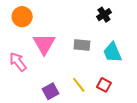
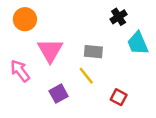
cyan trapezoid: (112, 52) -> (138, 43), moved
yellow line: (79, 85) -> (86, 76), moved
purple square: (50, 91) -> (59, 94), moved

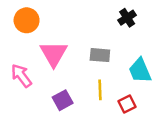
cyan trapezoid: (138, 43) -> (140, 71), moved
yellow line: (86, 76) -> (100, 90), moved, turned 36
red square: (119, 97) -> (127, 104), turned 35

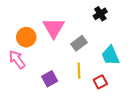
orange circle: (27, 20) -> (26, 37), moved
pink triangle: (54, 54) -> (54, 28), moved
gray rectangle: (100, 55) -> (79, 43), turned -42

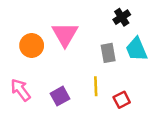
gray rectangle: (79, 43) -> (108, 53), moved, turned -63
cyan trapezoid: (110, 55) -> (136, 49), moved
pink arrow: (17, 59) -> (21, 90), moved

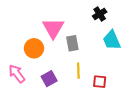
orange circle: (32, 46) -> (34, 48), moved
gray rectangle: (108, 53) -> (72, 43), moved
red square: (122, 100) -> (100, 82), turned 32

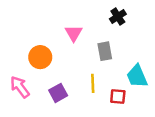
pink triangle: (53, 28) -> (74, 33), moved, size x0.7
cyan trapezoid: (112, 40) -> (137, 76), moved
gray rectangle: (72, 43) -> (105, 51), moved

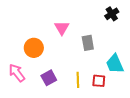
black cross: (118, 17) -> (112, 14), moved
yellow line: (93, 83) -> (78, 80), moved

